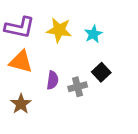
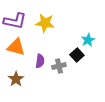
cyan star: (93, 34) -> (88, 40), moved

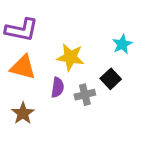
yellow star: (45, 23) -> (70, 57), moved
cyan star: (88, 40) -> (122, 44), moved

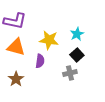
cyan star: (122, 44) -> (77, 34), moved
gray cross: (85, 95) -> (70, 73), moved

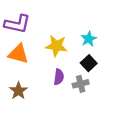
purple semicircle: (40, 61) -> (59, 77), moved

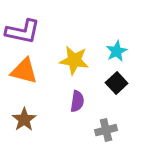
gray cross: (81, 84) -> (106, 130), moved

